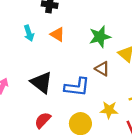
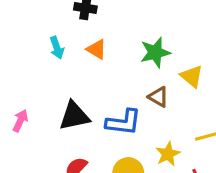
black triangle: (42, 82) -> (74, 116), turned -50
yellow star: (109, 110) -> (168, 154), turned -30

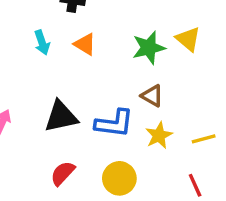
yellow triangle: (192, 76) -> (188, 39), moved
yellow star: (168, 154) -> (159, 135), moved

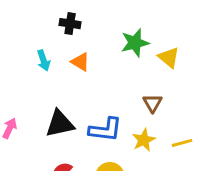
green star: (149, 48) -> (135, 43), moved
brown triangle: (152, 96) -> (153, 103), moved, turned 30

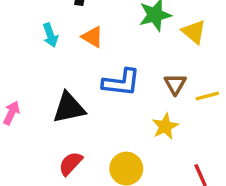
blue L-shape: (105, 130) -> (121, 82), moved
yellow line: (182, 143) -> (207, 96), moved

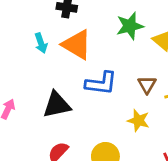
orange triangle: (93, 37) -> (77, 45), size x1.6
yellow star: (165, 126) -> (138, 121), turned -30

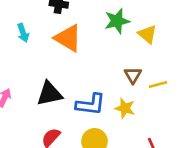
cyan arrow: (41, 43) -> (23, 33), moved
blue L-shape: (101, 83) -> (91, 104), moved

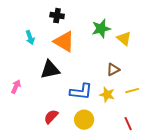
brown triangle: (133, 75) -> (113, 70), turned 32
yellow line: (158, 84) -> (132, 91), moved
black triangle: (50, 94) -> (50, 70), moved

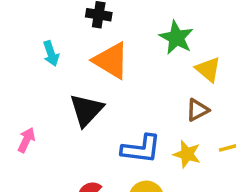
green star: (101, 29) -> (176, 38), turned -30
yellow triangle: (124, 39) -> (208, 69), moved
black triangle: (50, 70) -> (86, 110), turned -35

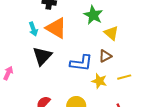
cyan arrow: (51, 54) -> (33, 29), moved
blue L-shape: (141, 149) -> (81, 63), moved

